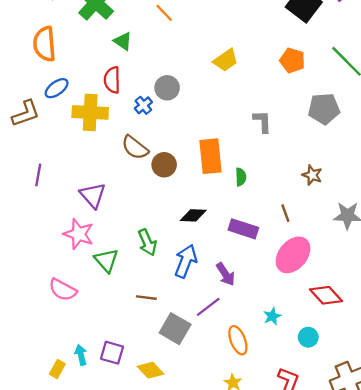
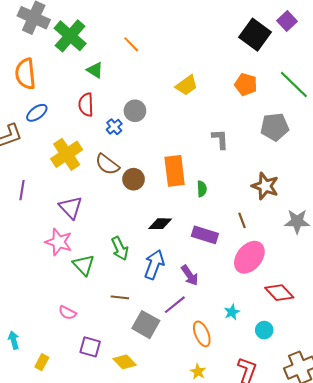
yellow cross: (90, 112) -> (67, 154), moved, turned -36
brown star: (312, 175) -> (265, 186), size x1.5
pink semicircle: (63, 290) -> (67, 313), moved, size x0.7
cyan arrow: (81, 355) -> (14, 340), moved

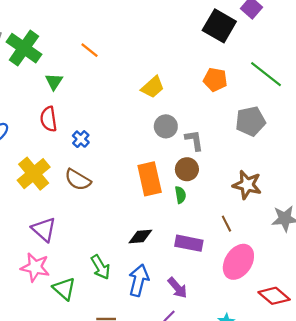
green triangle: (95, 70) -> (54, 81), turned 36
gray circle: (135, 111) -> (166, 126), moved
brown circle: (134, 179) -> (187, 169), moved

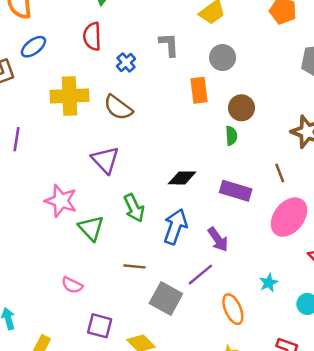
gray L-shape: (194, 140) -> (169, 45), moved
yellow cross: (34, 174) -> (69, 96), turned 32
orange rectangle: (150, 179) -> (199, 90), moved, size x0.7
purple triangle: (44, 229) -> (105, 160), moved

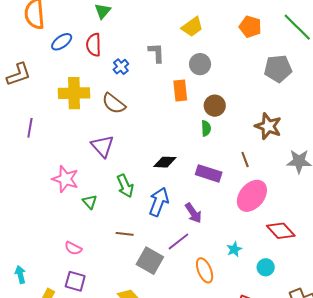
blue ellipse: (33, 47) -> (62, 42), moved
green triangle: (91, 228) -> (90, 202), size x0.7
purple square: (100, 326) -> (75, 281), moved

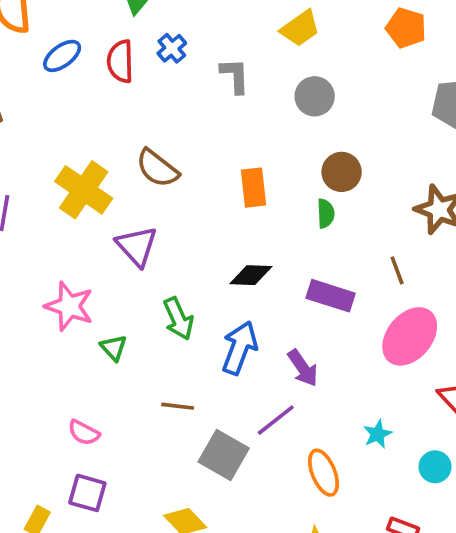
blue cross: (121, 67) -> (172, 48), moved
orange rectangle: (180, 91) -> (253, 188), moved
yellow cross: (74, 93) -> (84, 190), moved, turned 36

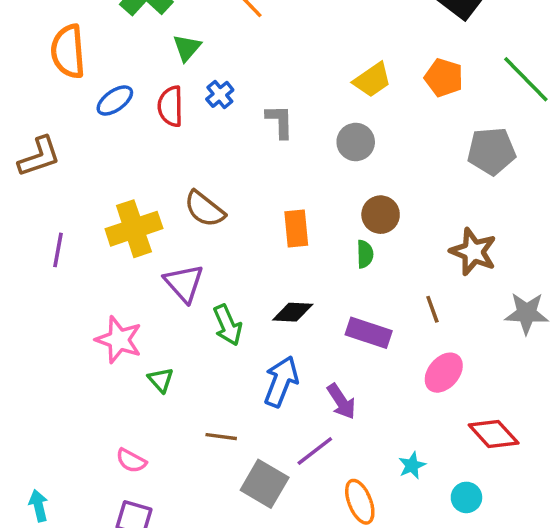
yellow trapezoid: (300, 28) -> (372, 80), moved
yellow cross: (84, 190) -> (134, 229), turned 36
green arrow: (178, 319) -> (228, 325), moved
pink ellipse: (410, 336) -> (444, 373), size x0.7

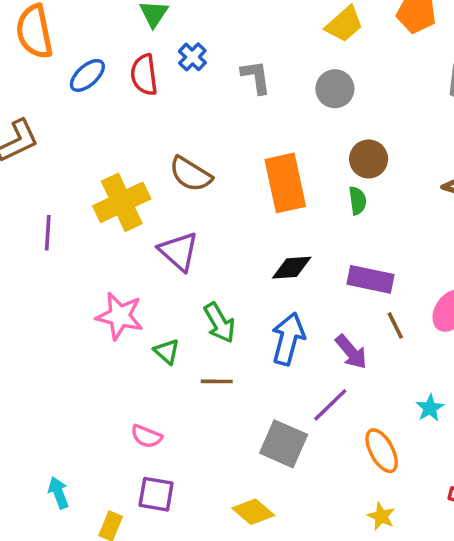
orange rectangle: (296, 229) -> (285, 183), size x1.5
brown line: (432, 309) -> (395, 325), moved
green arrow: (228, 325) -> (219, 323), moved
brown line: (221, 437) -> (217, 381), moved

